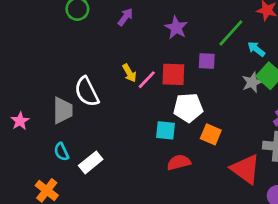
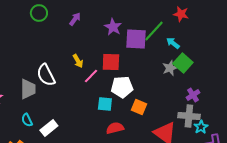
purple square: (207, 61) -> (136, 39), moved, size x1.6
pink line: (147, 80) -> (91, 76), moved

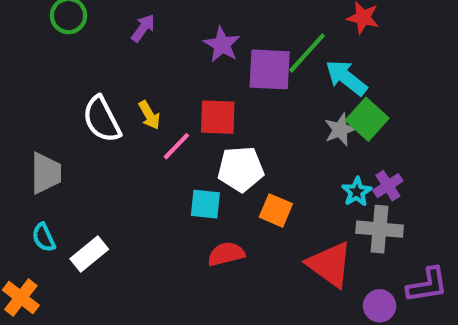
cyan arrow: (173, 43) -> (346, 78), size x1.5
white semicircle: (46, 75) -> (102, 119), moved
cyan star: (201, 127) -> (357, 192), moved

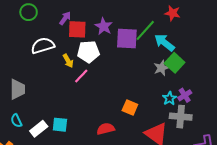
red square: (218, 117) -> (77, 29), moved
white semicircle: (102, 119) -> (43, 46), moved, turned 100
white pentagon: (241, 169) -> (88, 52), moved
cyan square: (205, 204) -> (60, 125), moved

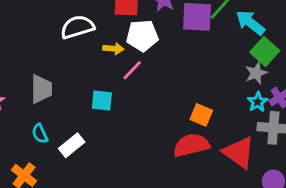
yellow arrow: (68, 61) -> (113, 49), turned -56
gray star: (161, 68) -> (256, 73), moved
cyan square: (60, 125) -> (102, 100), moved
red semicircle: (106, 129) -> (191, 145), moved, size x1.4

